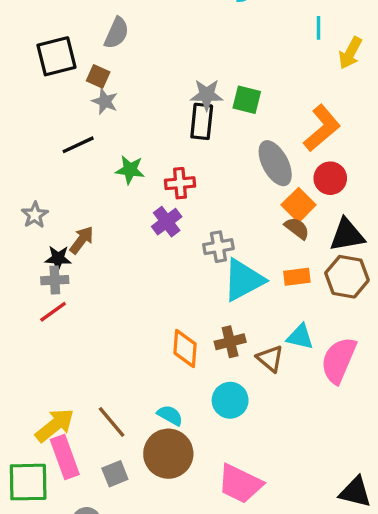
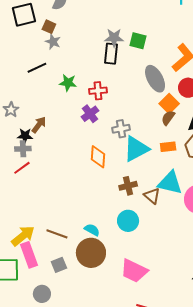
brown semicircle: (297, 228) -> (168, 118), turned -91
cyan triangle: (300, 337) -> (170, 183), size x1.5
orange diamond: (185, 348) -> (98, 157), moved
brown line: (112, 422) -> (57, 234), turned -30

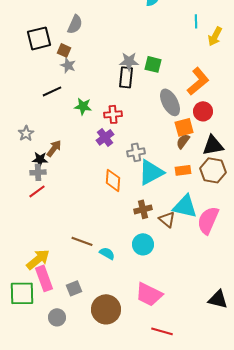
orange square: (169, 104) -> (184, 127), turned 30
brown line: (57, 234) -> (82, 241), moved
brown circle: (91, 253) -> (106, 309), moved

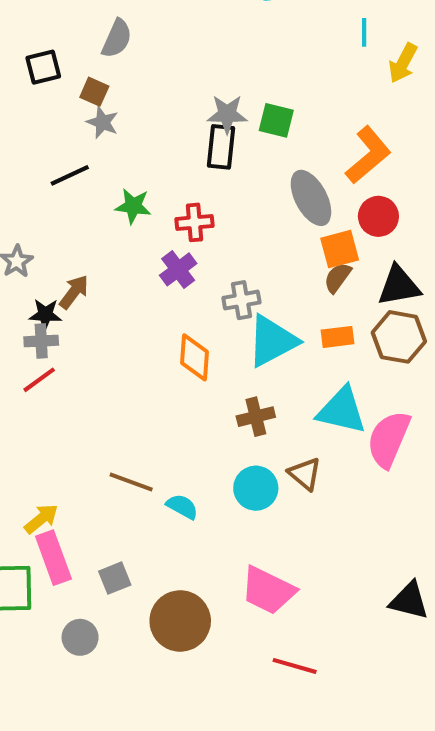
black square: (39, 38) -> (43, 67), size x0.7
brown triangle: (167, 219) -> (305, 474), moved
yellow arrow: (38, 259) -> (41, 519), size x0.7

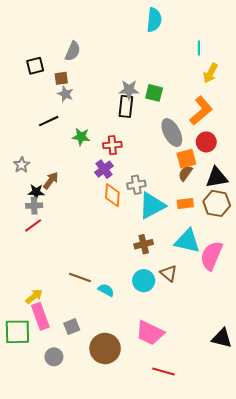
yellow arrow: (403, 63) -> (210, 73), moved
brown square: (94, 92) -> (61, 78), turned -32
orange diamond: (194, 357) -> (112, 195), moved

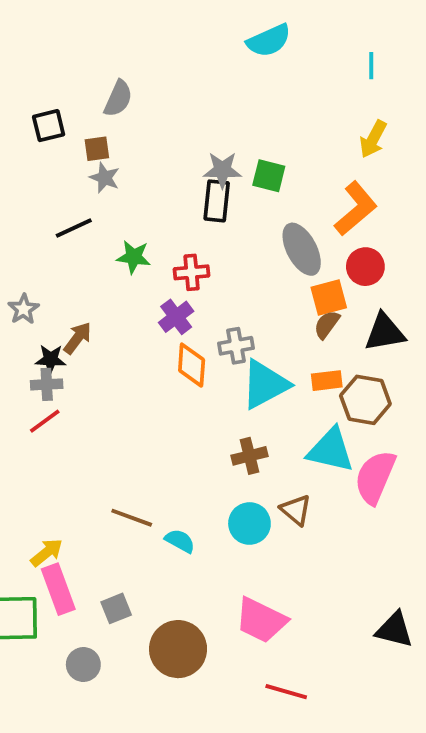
cyan semicircle: (154, 20) -> (269, 41), turned 60
cyan line: (199, 48) -> (371, 66), moved
brown hexagon: (217, 203) -> (365, 400), moved

